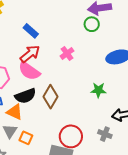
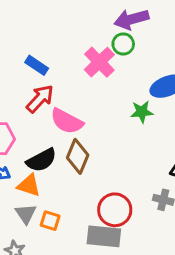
pink cross: (67, 53) -> (99, 62), moved, size x1.5
pink semicircle: (29, 71) -> (67, 121), moved
green star: (98, 90) -> (142, 112), moved

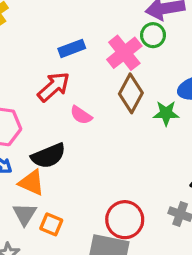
blue rectangle: (37, 65) -> (72, 48), moved, turned -60
pink semicircle: (67, 121) -> (81, 115), size x0.6
brown diamond: (78, 156) -> (131, 93), moved

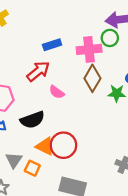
pink cross: (124, 53) -> (89, 49), turned 30
orange triangle: (32, 183) -> (45, 146), moved
red circle: (125, 220) -> (63, 145), moved

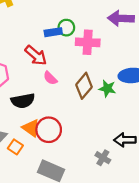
green circle: (110, 38) -> (66, 28), moved
red arrow: (38, 71) -> (36, 55), turned 70
brown diamond: (92, 78) -> (84, 86), moved

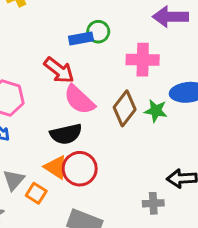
pink cross: (88, 42) -> (143, 60), moved
pink semicircle: (50, 78) -> (79, 100), size x1.6
black semicircle: (23, 101) -> (66, 134), moved
gray cross: (103, 158) -> (153, 203), turned -32

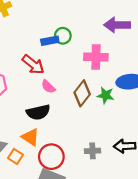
pink semicircle: (79, 100) -> (48, 87), size x0.6
red circle: (80, 169) -> (51, 157), moved
gray cross: (153, 203) -> (93, 151), moved

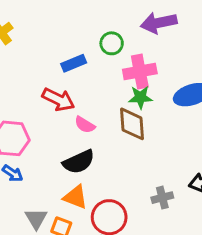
green circle: (63, 36) -> (112, 43), moved
brown diamond: (82, 93) -> (132, 124), turned -30
green star: (106, 95) -> (140, 97), moved

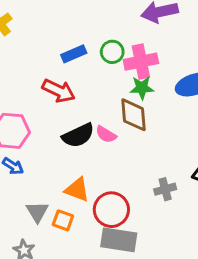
green circle: (112, 43) -> (112, 52), moved
pink semicircle: (85, 125) -> (106, 134), moved
black semicircle: (79, 162) -> (78, 135), moved

